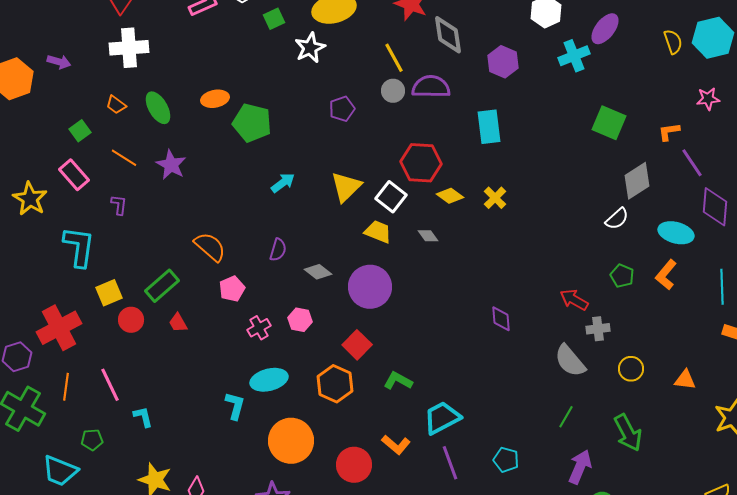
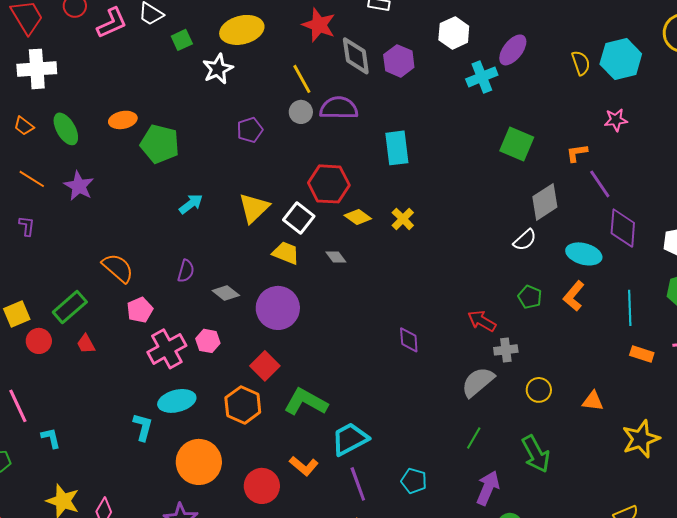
purple hexagon: (503, 62) -> (399, 61), moved
pink cross: (259, 328) -> (167, 349), size x1.6
gray semicircle: (570, 361) -> (478, 382), turned 90
green L-shape: (398, 381) -> (306, 402), size x1.5

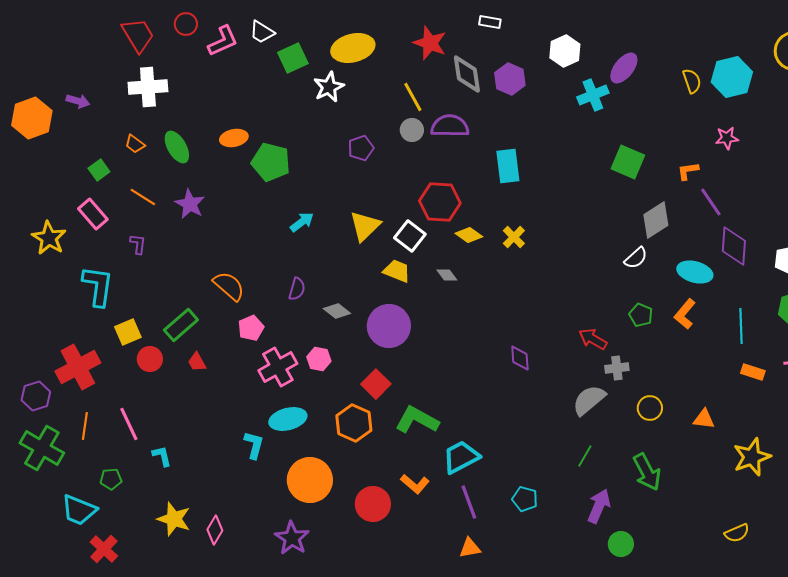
green square: (182, 40) -> (293, 58), size x1.4

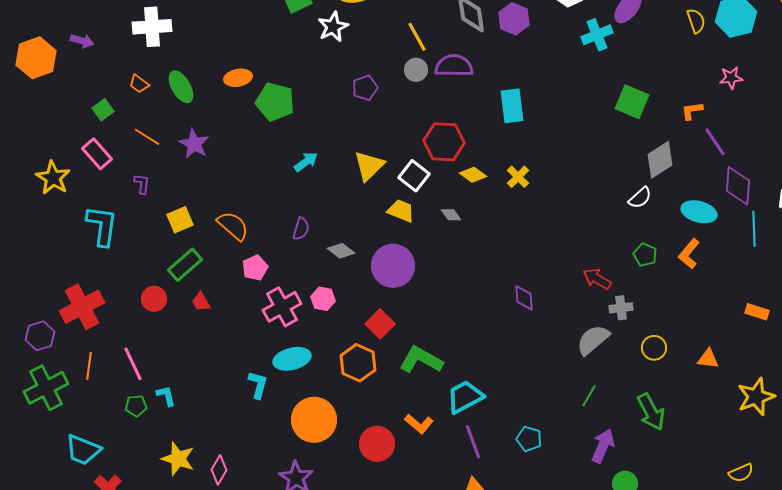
cyan line: (741, 326) -> (754, 229), moved
yellow square: (128, 332) -> (180, 220), moved
green cross: (42, 448) -> (46, 388), turned 33
green pentagon: (111, 479) -> (136, 406), moved

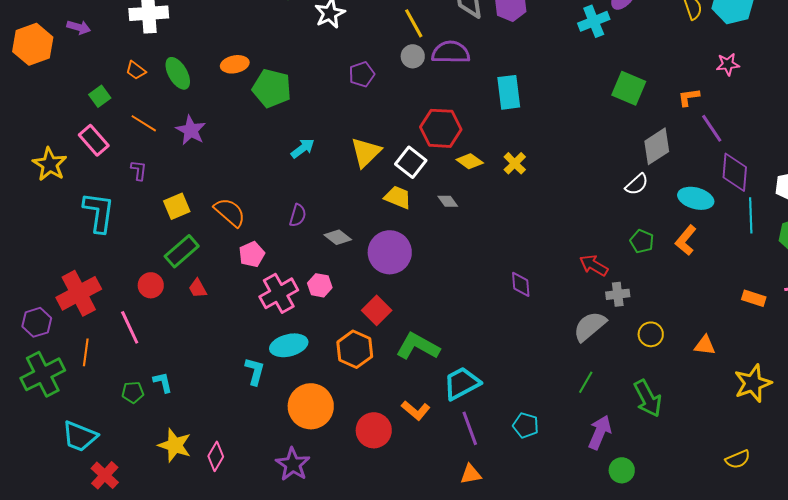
pink line: (133, 364) -> (130, 327), moved

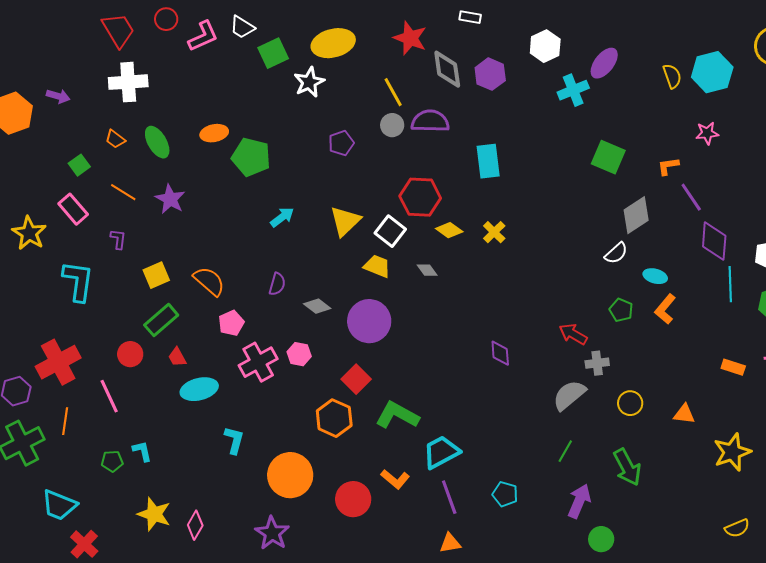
cyan ellipse: (696, 198) -> (655, 276), moved, size x0.7
cyan ellipse: (289, 345) -> (199, 389), moved
yellow semicircle: (738, 459) -> (737, 528), moved

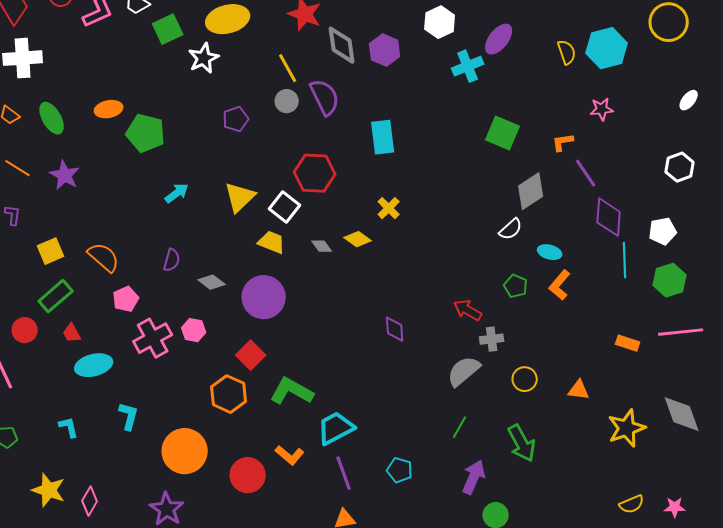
purple semicircle: (430, 121) -> (325, 97), turned 63
yellow diamond: (449, 230) -> (358, 239), moved
cyan L-shape: (142, 451) -> (69, 427), moved

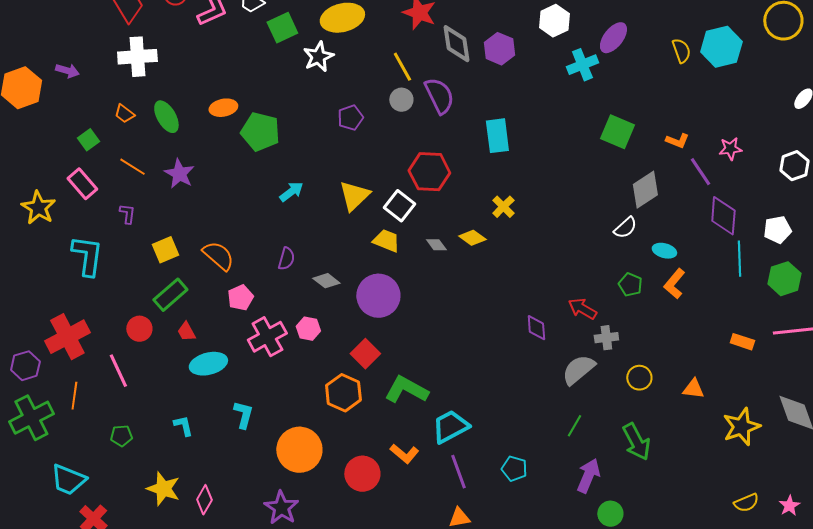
pink star: (602, 109) -> (730, 149), moved
orange L-shape: (563, 142) -> (677, 141), turned -150
purple diamond: (395, 329) -> (536, 328), moved
pink star: (675, 507) -> (789, 506), turned -30

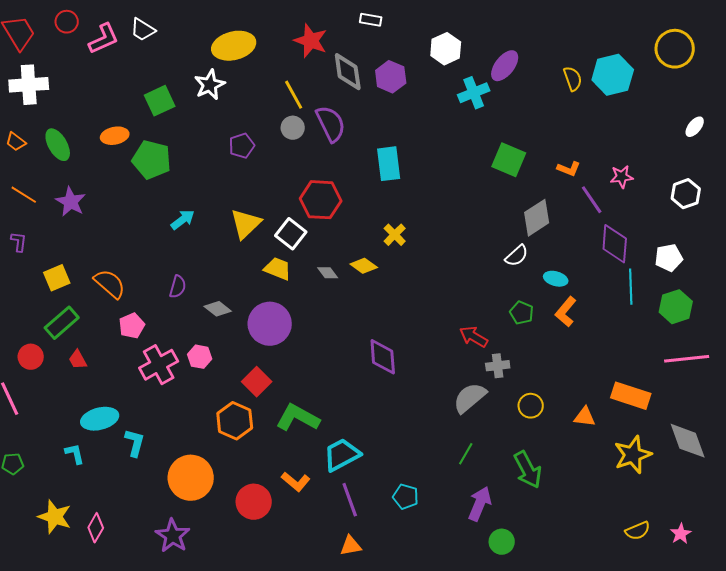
green square: (282, 28) -> (160, 101), moved
purple diamond: (536, 328) -> (383, 357), moved, size x1.4
orange rectangle: (742, 342) -> (631, 396), moved, size x1.6
cyan ellipse: (208, 364) -> (100, 419), moved

